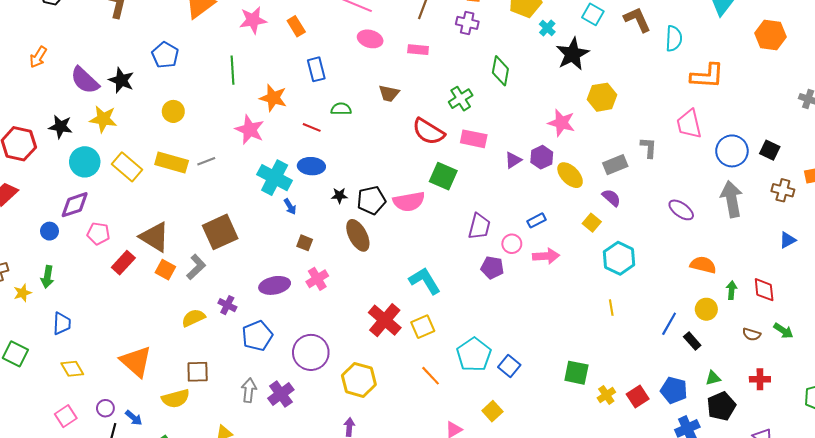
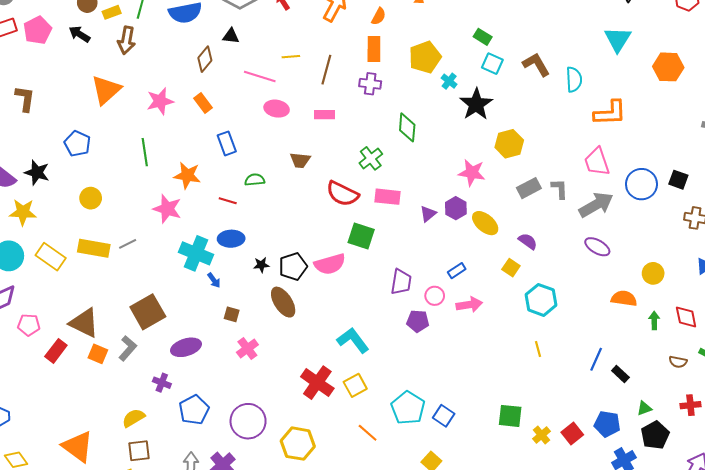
gray rectangle: (615, 165) -> (529, 188), moved
gray arrow: (732, 199) -> (596, 205), moved, turned 76
purple ellipse: (275, 285) -> (186, 347), moved
yellow circle: (706, 309) -> (653, 273), moved
yellow semicircle: (193, 318) -> (133, 418), moved

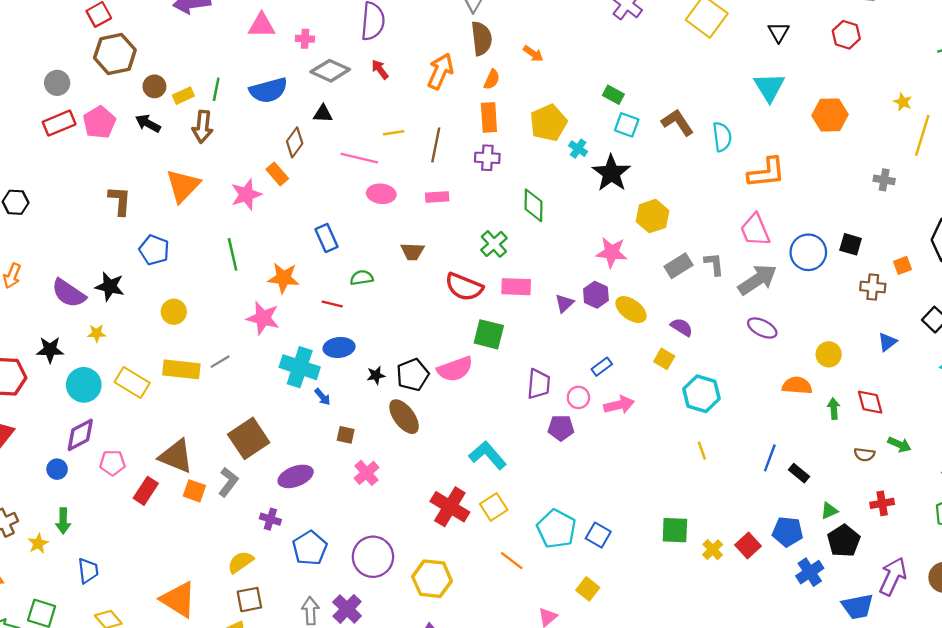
brown L-shape: (25, 99) -> (120, 201), moved
orange rectangle: (203, 103) -> (277, 174), moved
yellow star: (23, 212) -> (97, 333), size x0.6

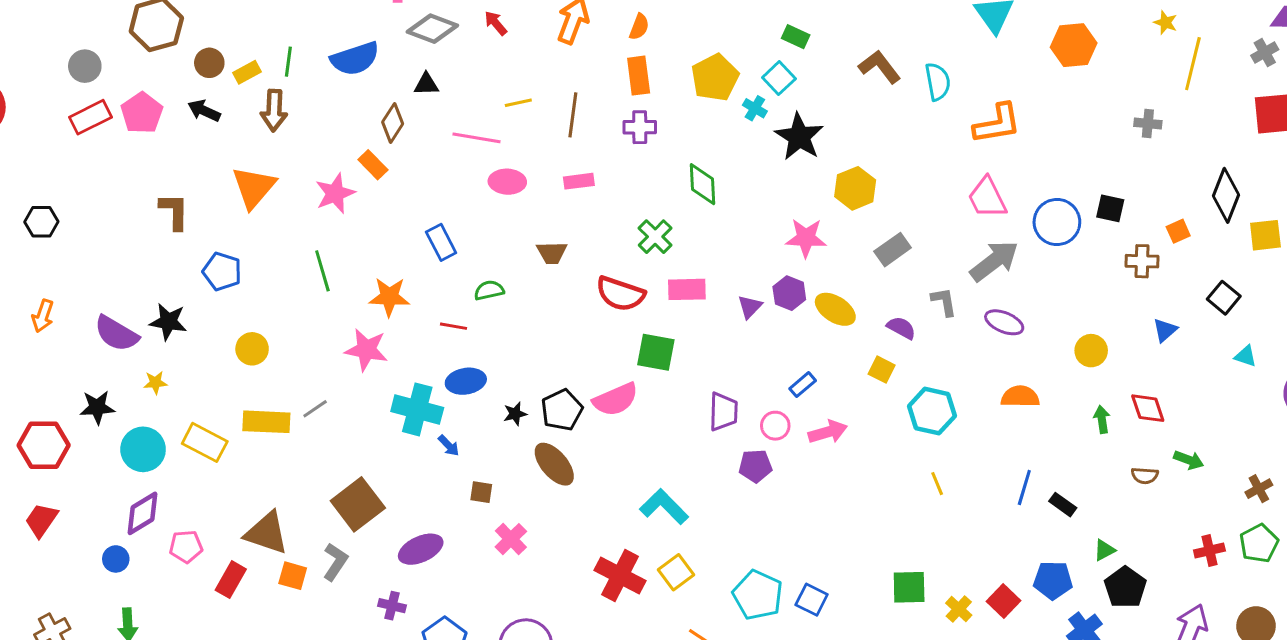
cyan square: (627, 125) -> (779, 78), moved, turned 30
gray L-shape: (714, 264) -> (944, 302), moved
orange semicircle: (797, 386) -> (1020, 397), moved
red cross: (882, 503) -> (1209, 550), moved

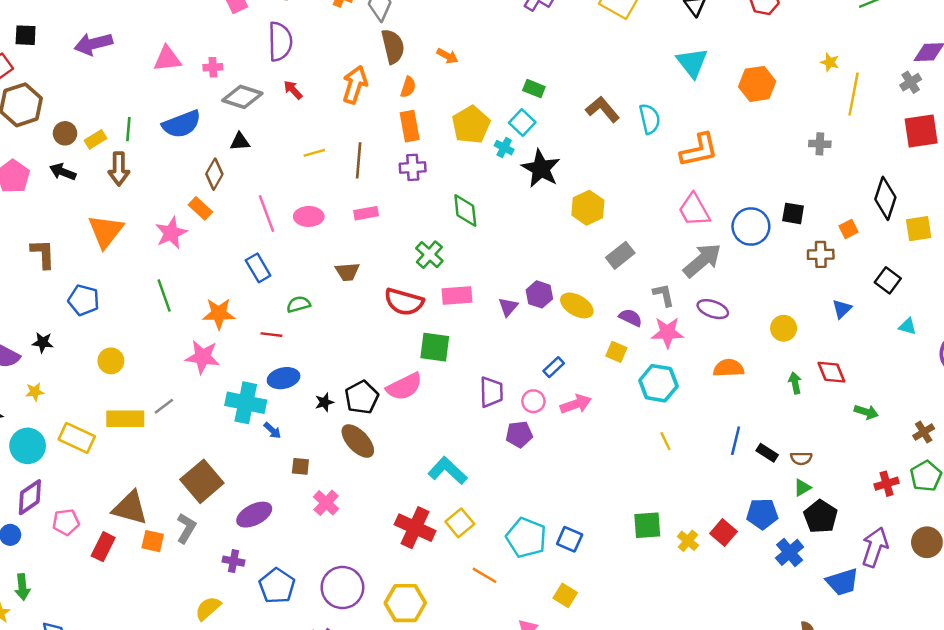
pink line: (477, 138) -> (266, 214), moved, turned 63
pink star: (806, 238) -> (667, 332), moved
black star: (168, 322) -> (43, 342), size x0.7
brown semicircle: (1145, 476) -> (801, 458), moved

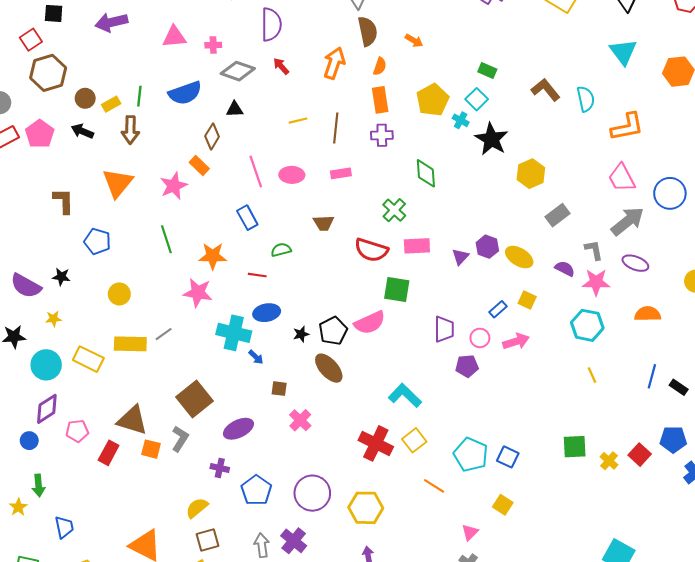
yellow square: (616, 352) -> (527, 300), moved

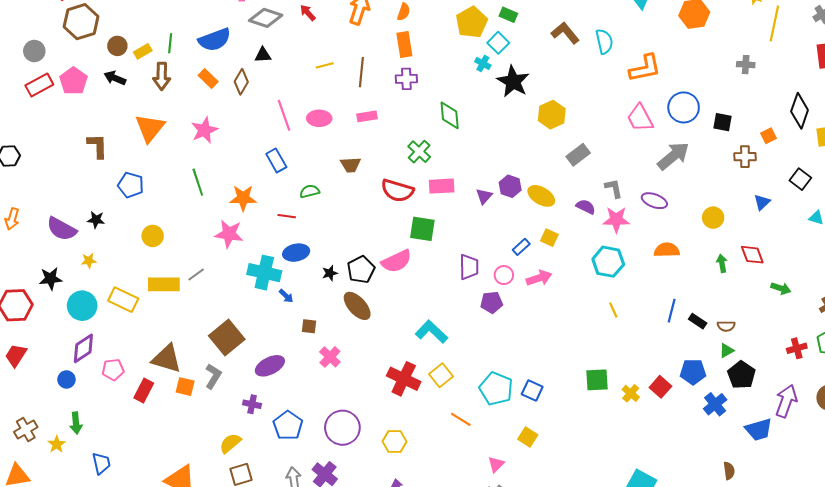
yellow pentagon: (433, 100) -> (472, 22), moved
orange rectangle: (199, 166) -> (208, 79), moved
blue circle: (670, 193) -> (684, 107), moved
gray arrow: (628, 221) -> (673, 156), moved
yellow hexagon: (366, 508) -> (395, 441), size x0.7

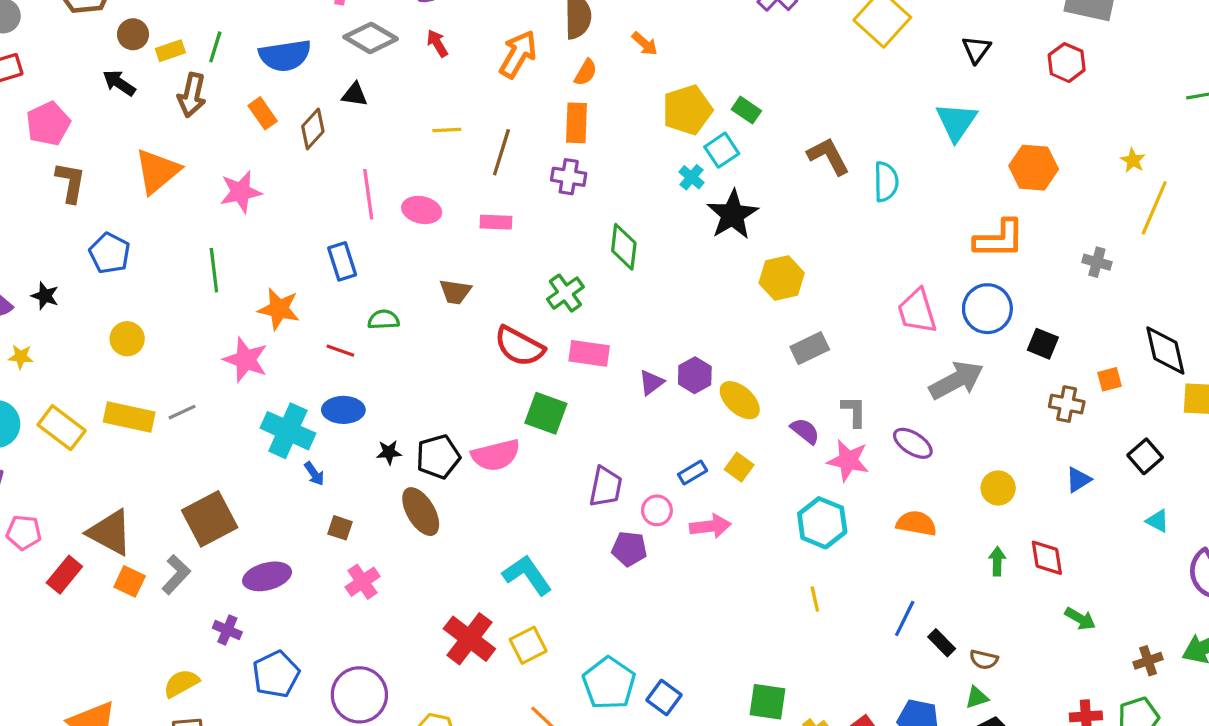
orange L-shape: (645, 68) -> (999, 239), moved
pink pentagon: (73, 81) -> (48, 124), moved
black diamond: (800, 111) -> (1165, 351), turned -44

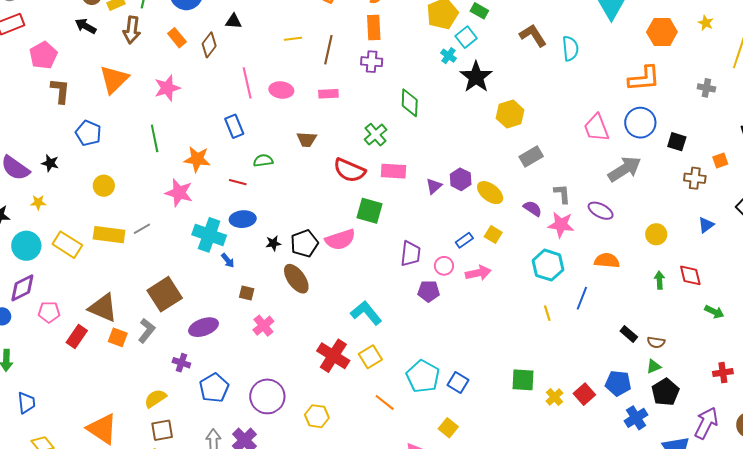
yellow star: (1133, 160) -> (706, 23), moved
blue line: (905, 618) -> (582, 298), moved

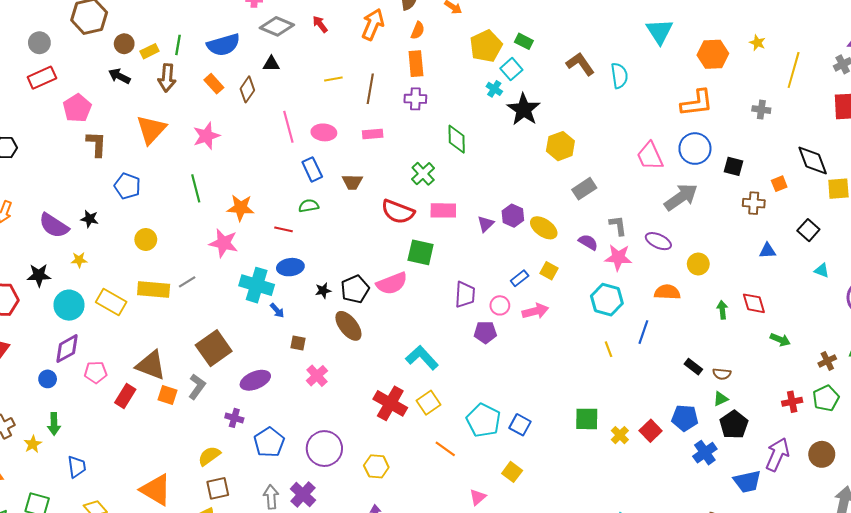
blue rectangle: (234, 126) -> (312, 169), moved
blue triangle: (706, 225) -> (768, 251), turned 36
yellow circle: (656, 234) -> (698, 264), moved

